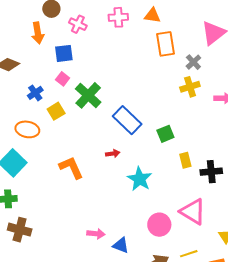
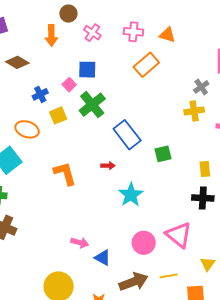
orange rectangle: (166, 44) -> (146, 65), moved, turned 50
blue square: (64, 53) -> (87, 70), moved
yellow rectangle: (185, 160) -> (205, 169), moved

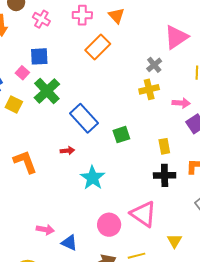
orange triangle: (167, 35) -> (116, 16), turned 36
yellow square: (58, 115) -> (14, 104), turned -36

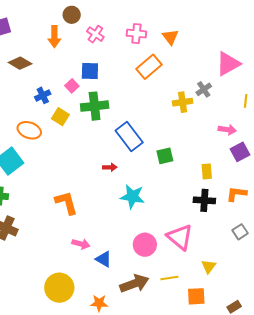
yellow cross: (149, 89) -> (183, 102), moved
green cross: (47, 91) -> (95, 106), turned 32
orange L-shape: (25, 162) -> (66, 203), moved
cyan star: (93, 178) -> (132, 197), turned -30

